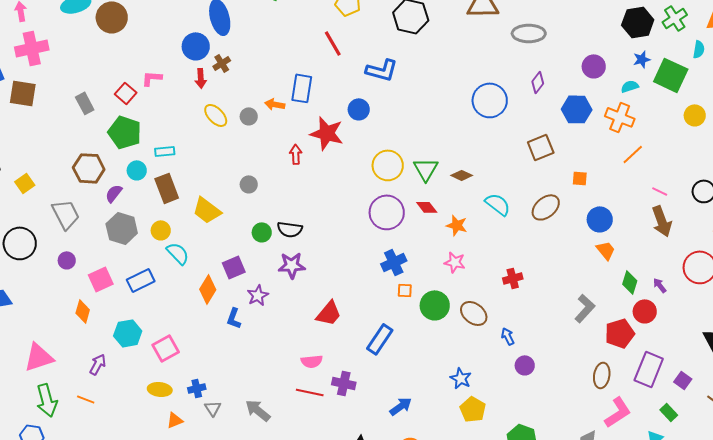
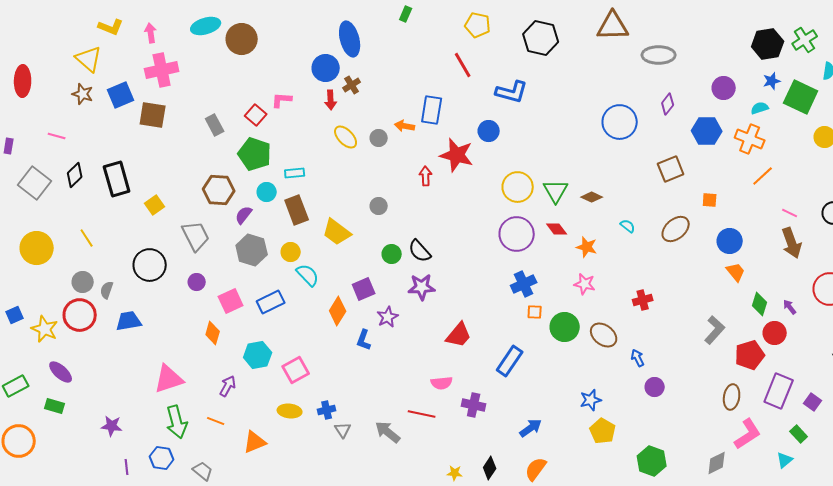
cyan semicircle: (498, 204) -> (628, 226), size x0.6
black semicircle: (290, 229) -> (420, 251), turned 40
blue star: (461, 378) -> (591, 400), turned 30
red line: (310, 392) -> (422, 414), moved
orange triangle: (175, 420) -> (255, 442), moved, size x1.4

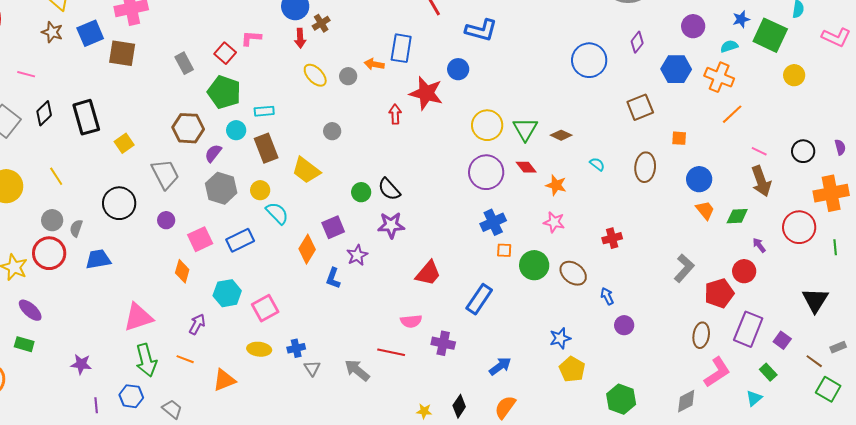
gray circle: (379, 206) -> (332, 131), moved
brown ellipse: (676, 229) -> (645, 167), turned -44
green diamond: (760, 304) -> (737, 216), moved, turned 70

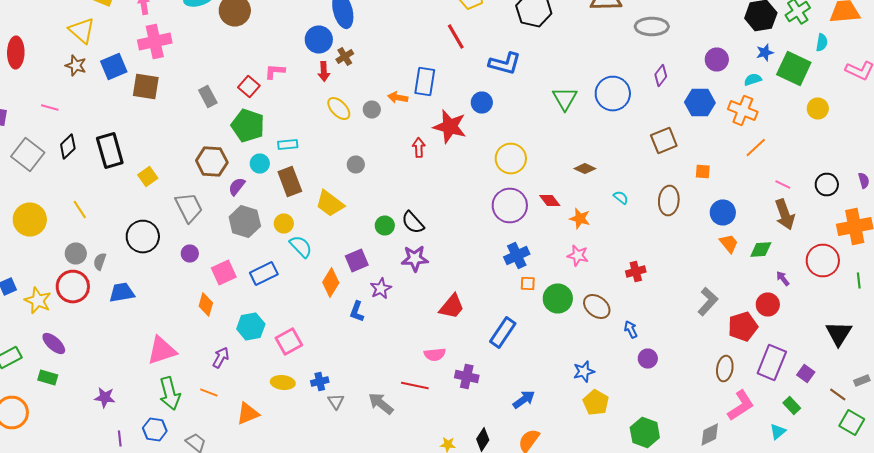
green triangle: (525, 129) -> (565, 98), moved

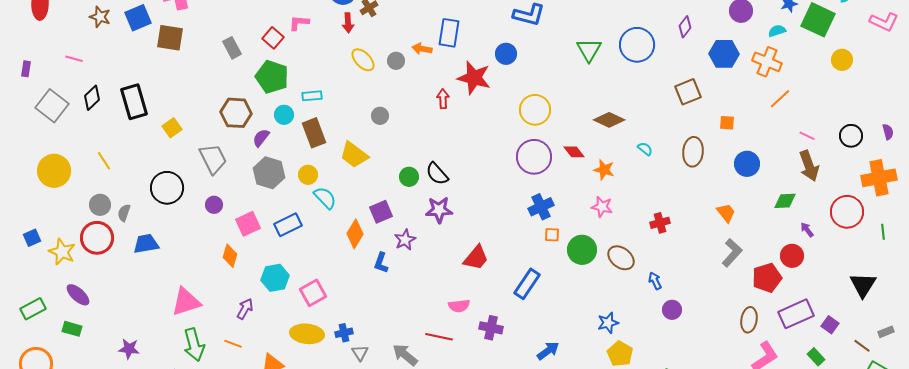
brown diamond: (585, 168) -> (609, 120), size x1.4
orange trapezoid: (729, 244) -> (726, 213), moved
purple rectangle: (772, 362) -> (796, 314), turned 44
yellow ellipse: (283, 382) -> (307, 334), size x1.4

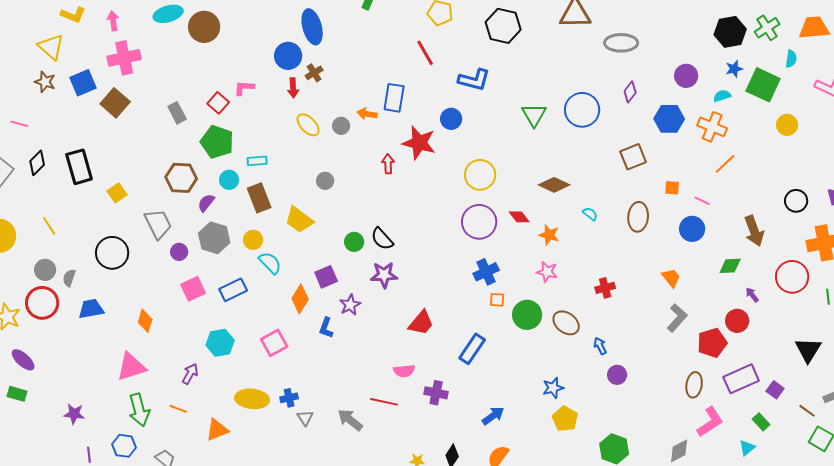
brown square: (170, 38) -> (115, 103), turned 32
pink line: (807, 136) -> (702, 201), moved
purple circle: (214, 205) -> (179, 252), moved
orange diamond: (230, 256) -> (145, 321), moved
pink square: (313, 293) -> (274, 343), moved

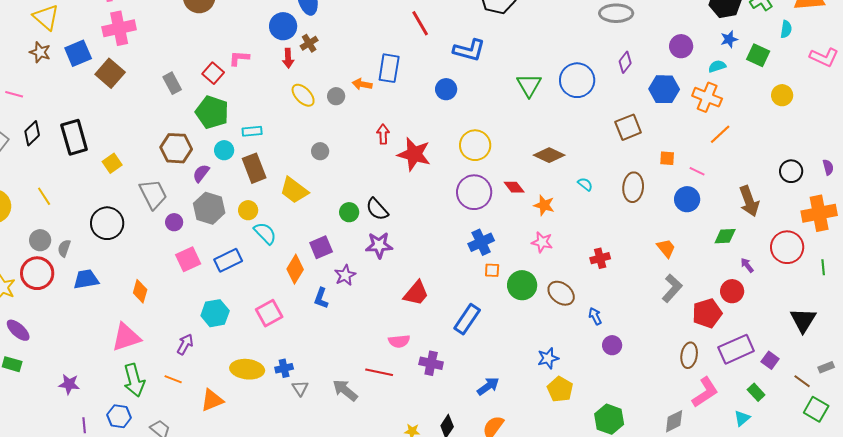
green square: (763, 85) -> (758, 55), size x0.7
red star: (419, 143) -> (414, 154), moved

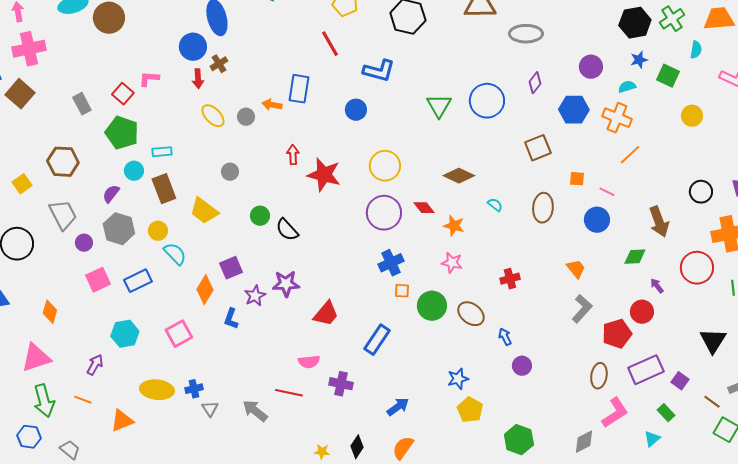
brown hexagon: (176, 148) -> (63, 162), moved
green circle: (349, 212) -> (260, 216), moved
purple star: (379, 245) -> (286, 284), moved

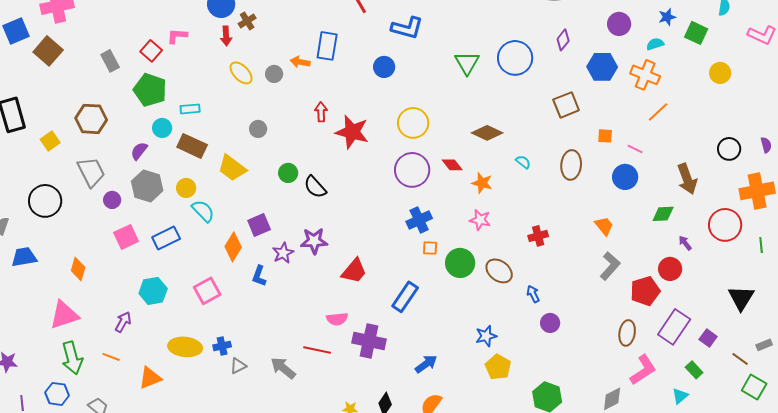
brown rectangle: (164, 189) -> (192, 146), turned -44
purple rectangle: (646, 370) -> (674, 327), turned -32
purple cross: (341, 384) -> (369, 341), size x1.4
gray triangle: (210, 409) -> (238, 366), turned 36

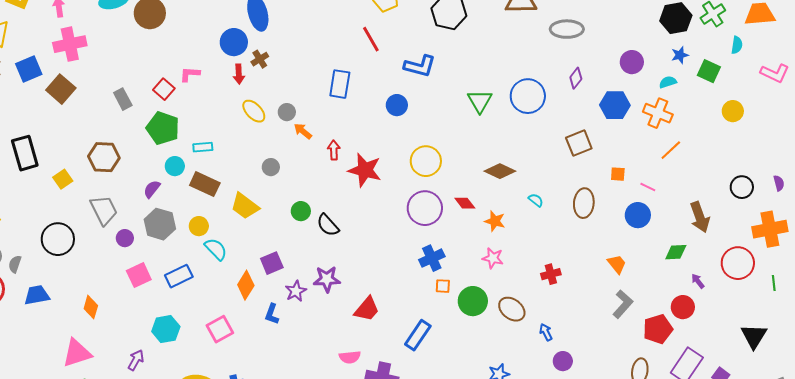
orange arrow: (300, 62) -> (303, 131), moved, turned 30

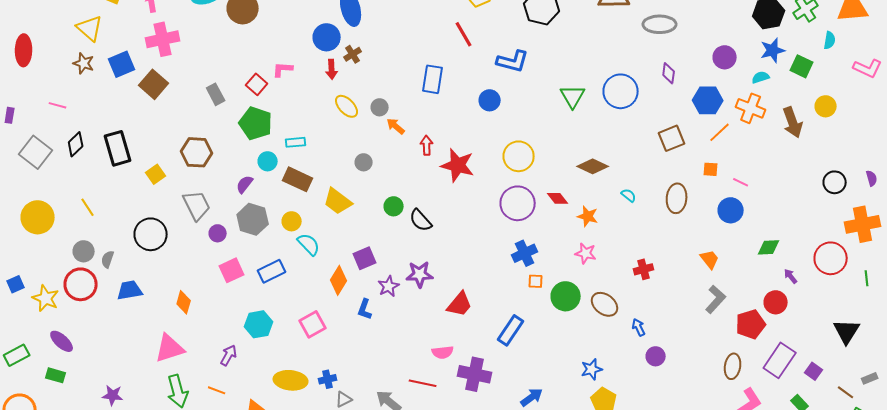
blue star: (680, 55) -> (773, 50), size x1.4
purple diamond: (576, 78) -> (669, 73), turned -30
orange line: (671, 150) -> (720, 132), moved
brown arrow: (700, 217) -> (793, 122), moved

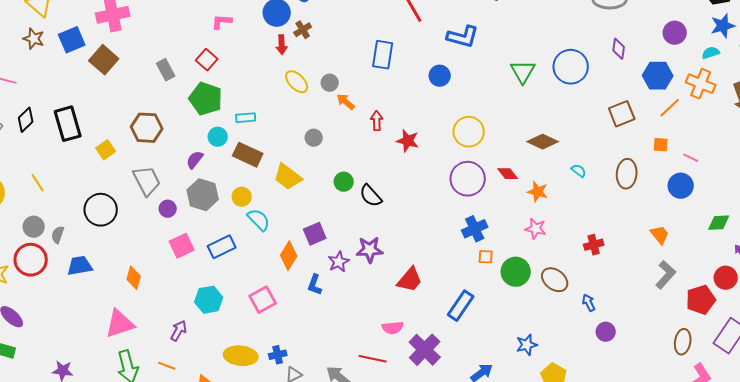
pink L-shape: (283, 69) -> (222, 22), moved
red star: (458, 165) -> (408, 141), size x0.7
blue star: (592, 369) -> (527, 345), moved
purple cross: (475, 374) -> (425, 350), turned 32

